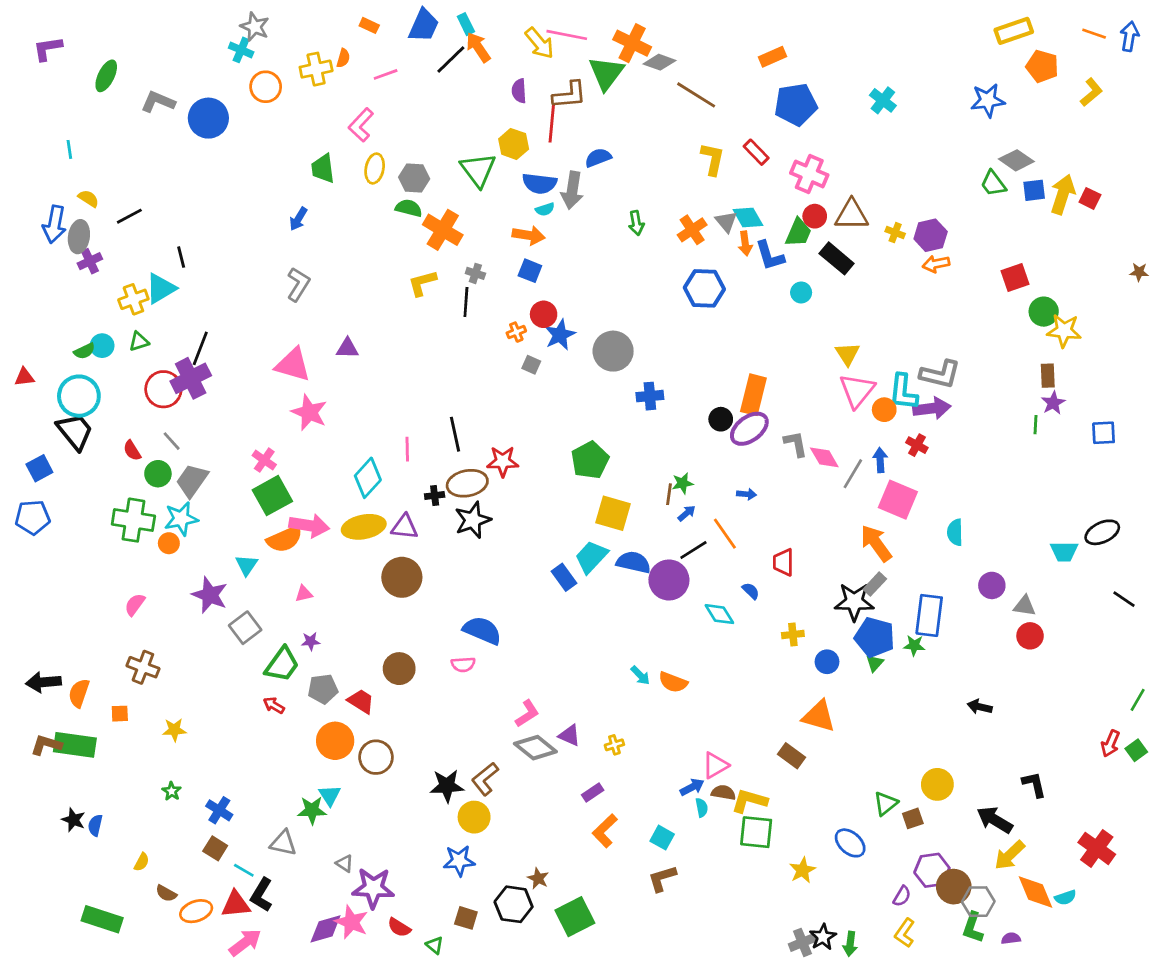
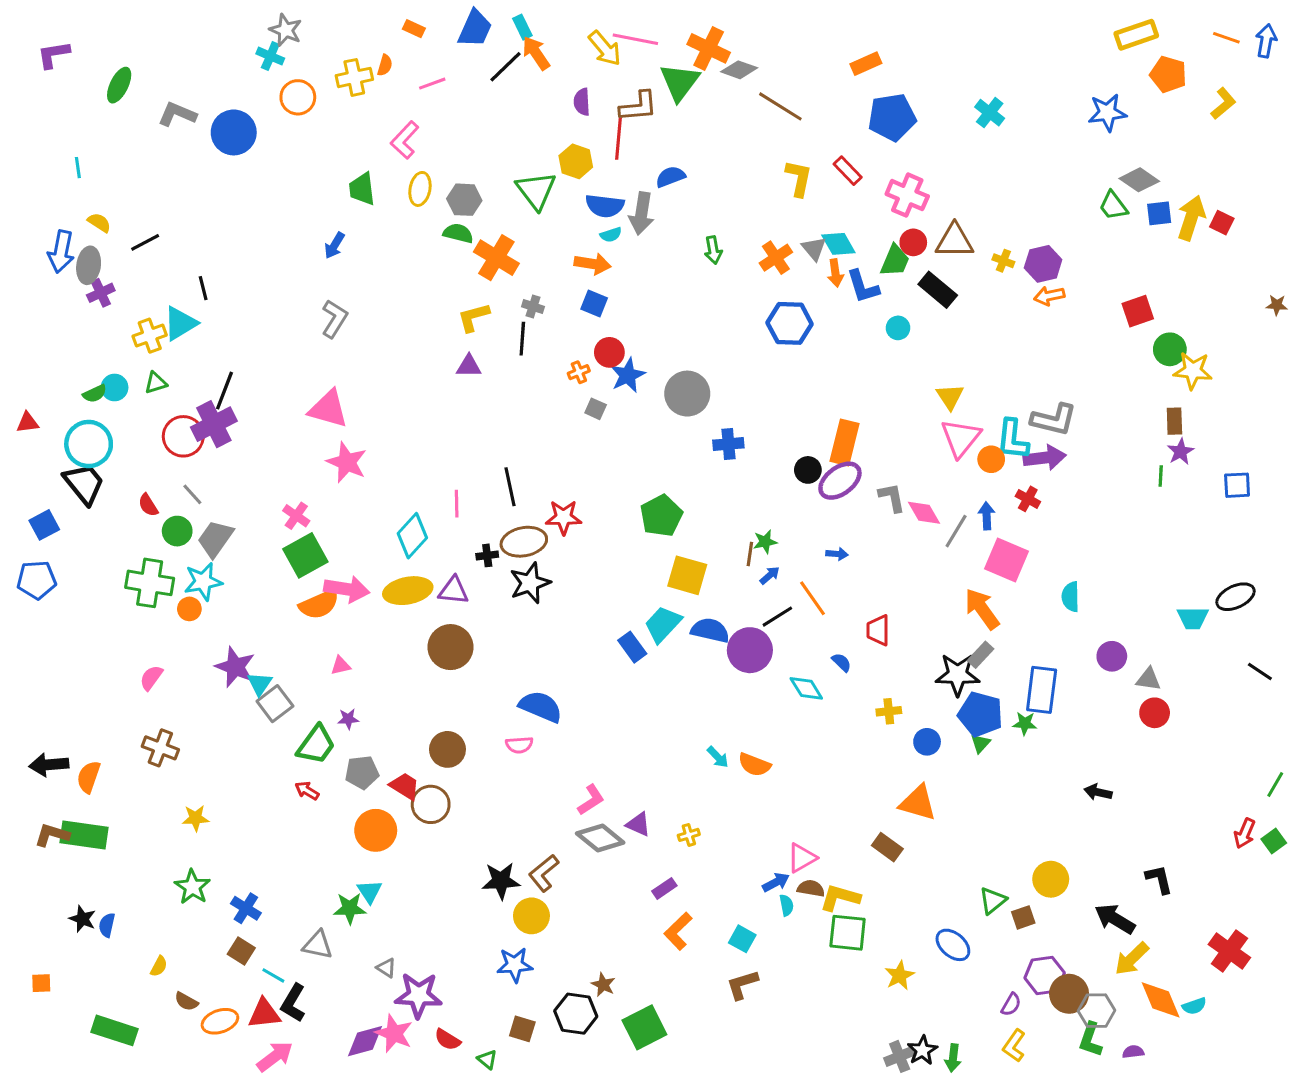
purple triangle: (347, 348) -> (469, 366), moved
cyan triangle: (247, 565) -> (260, 684), moved
orange square: (120, 714) -> (41, 983), moved
brown circle: (376, 757) -> (431, 804), moved
green star: (172, 791) -> (192, 887), size x1.6

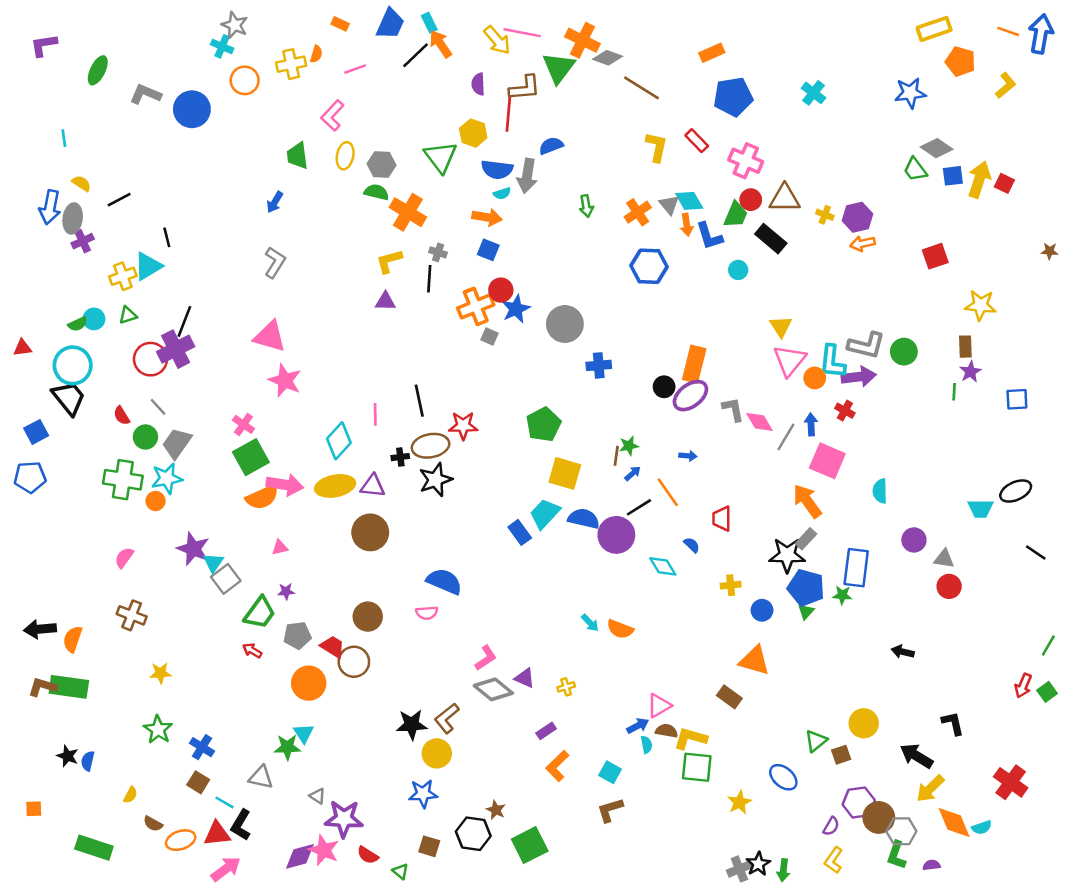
blue arrow: (1266, 41) -> (1041, 34), size x1.4
green circle: (1170, 349) -> (904, 352), moved
orange cross: (579, 372) -> (476, 306), size x2.0

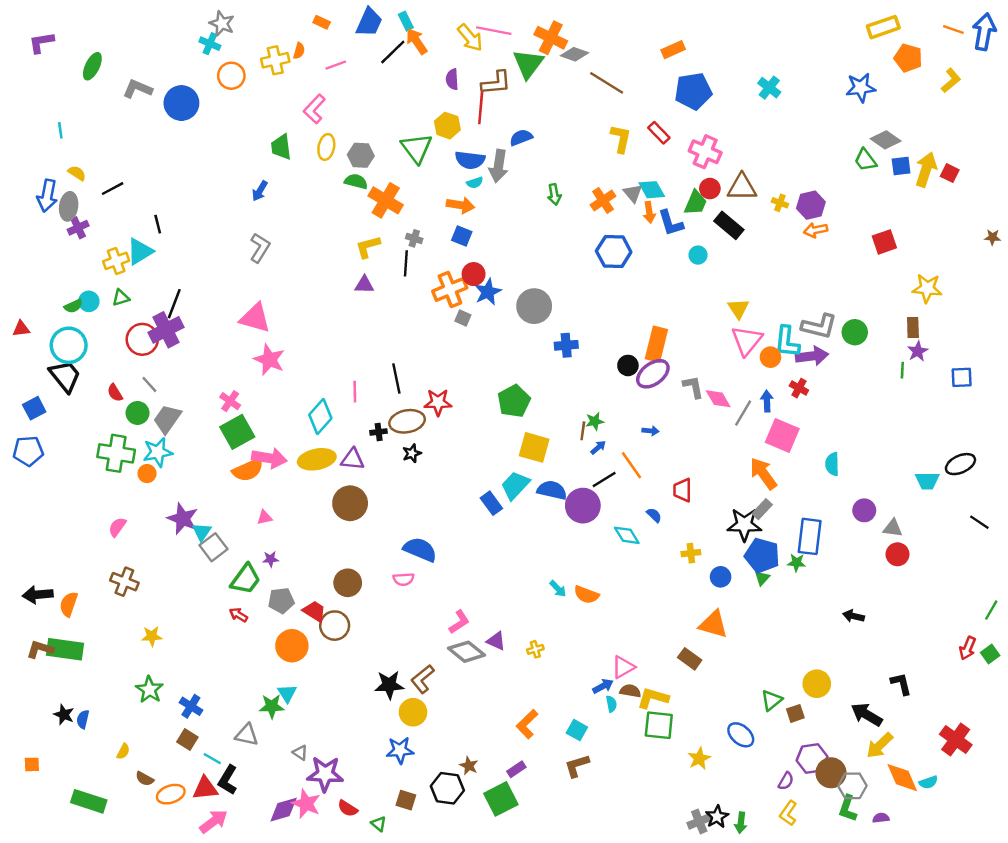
black star: (436, 480) -> (412, 453), size x0.6
purple rectangle: (546, 731) -> (516, 769), moved

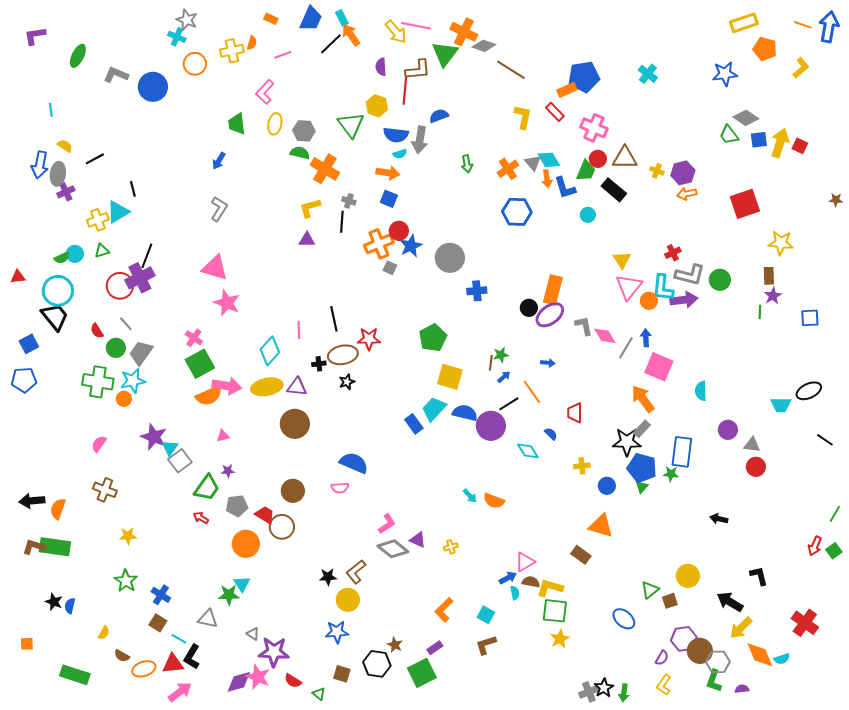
orange rectangle: (673, 50) -> (567, 90), moved
red square: (884, 242) -> (745, 204), size x1.4
red cross: (799, 388) -> (673, 253), moved, turned 35
black star: (389, 685) -> (328, 577), size x0.7
yellow star: (699, 759) -> (560, 639), moved

